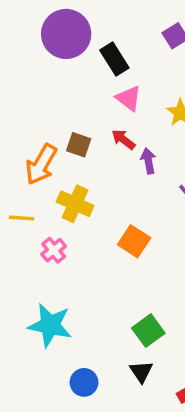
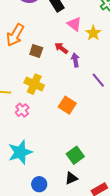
pink triangle: (129, 98) -> (74, 24), moved
orange arrow: (41, 164) -> (15, 35), moved
cyan star: (50, 325) -> (20, 152), turned -30
black triangle: (141, 372) -> (71, 178), turned 40

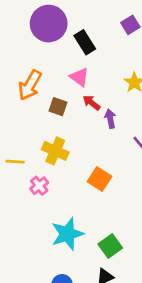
pink triangle: (74, 24) -> (79, 77), moved
cyan star: (20, 152) -> (67, 234), moved

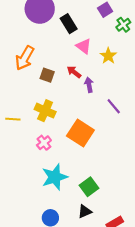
pink triangle: (79, 77) -> (84, 46), moved
orange square: (100, 179) -> (80, 133), size x1.4
pink cross: (39, 186) -> (44, 143), moved

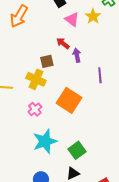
yellow star: (108, 56) -> (93, 16), moved
orange arrow: (25, 58) -> (19, 16), moved
brown square: (47, 75) -> (47, 61), moved, turned -32
purple line: (114, 106) -> (100, 75), turned 35

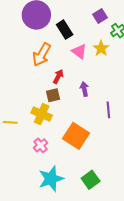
orange arrow: (19, 16) -> (42, 55), moved
red arrow: (63, 43) -> (58, 76), moved, turned 80
green square: (77, 150) -> (91, 180), moved

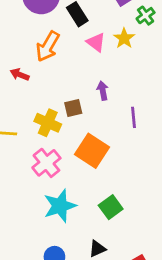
red arrow: (58, 76) -> (20, 74), moved, turned -96
brown square: (53, 95) -> (73, 108), moved
pink cross: (41, 145) -> (46, 163), size x1.5

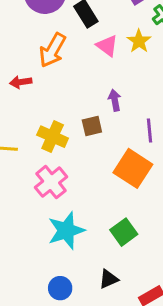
red arrow: (20, 74) -> (21, 82), turned -30
brown square: (73, 108) -> (92, 126), moved
orange square: (92, 151) -> (133, 168), moved

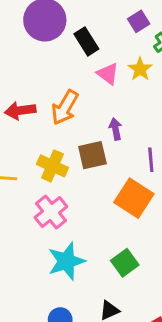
orange arrow: (53, 50) -> (65, 108), moved
red arrow: (21, 82) -> (20, 111), size x1.4
brown square: (92, 126) -> (92, 155), size x1.4

